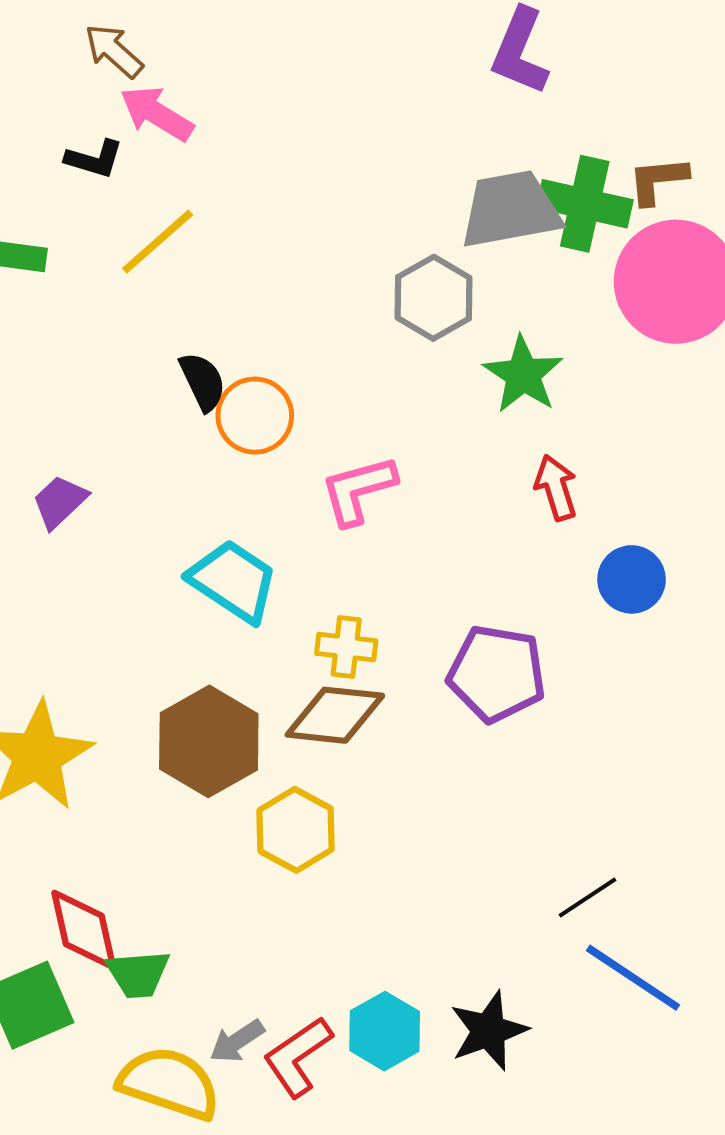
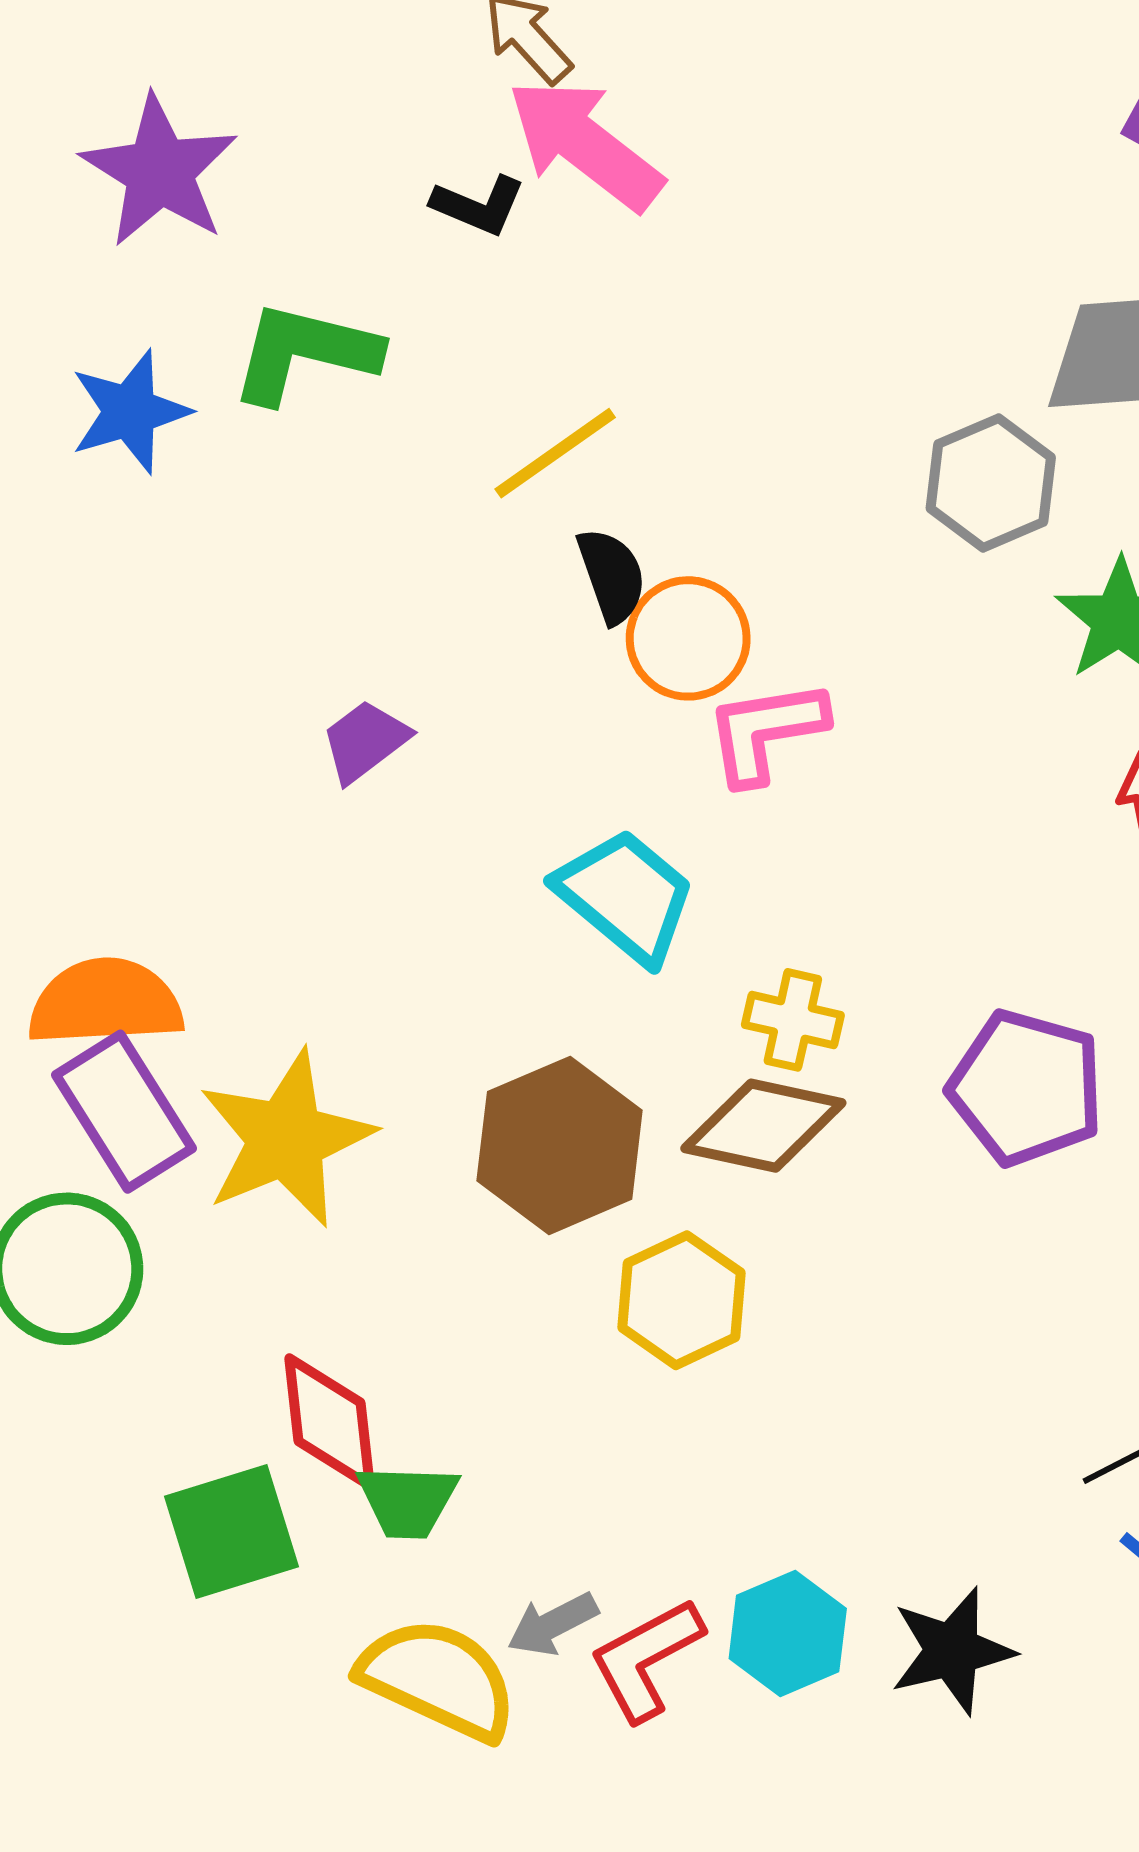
pink arrow: (157, 114) -> (585, 144), size x1.4
yellow line: (158, 242) -> (555, 453), moved
pink L-shape: (358, 490) -> (766, 731), moved

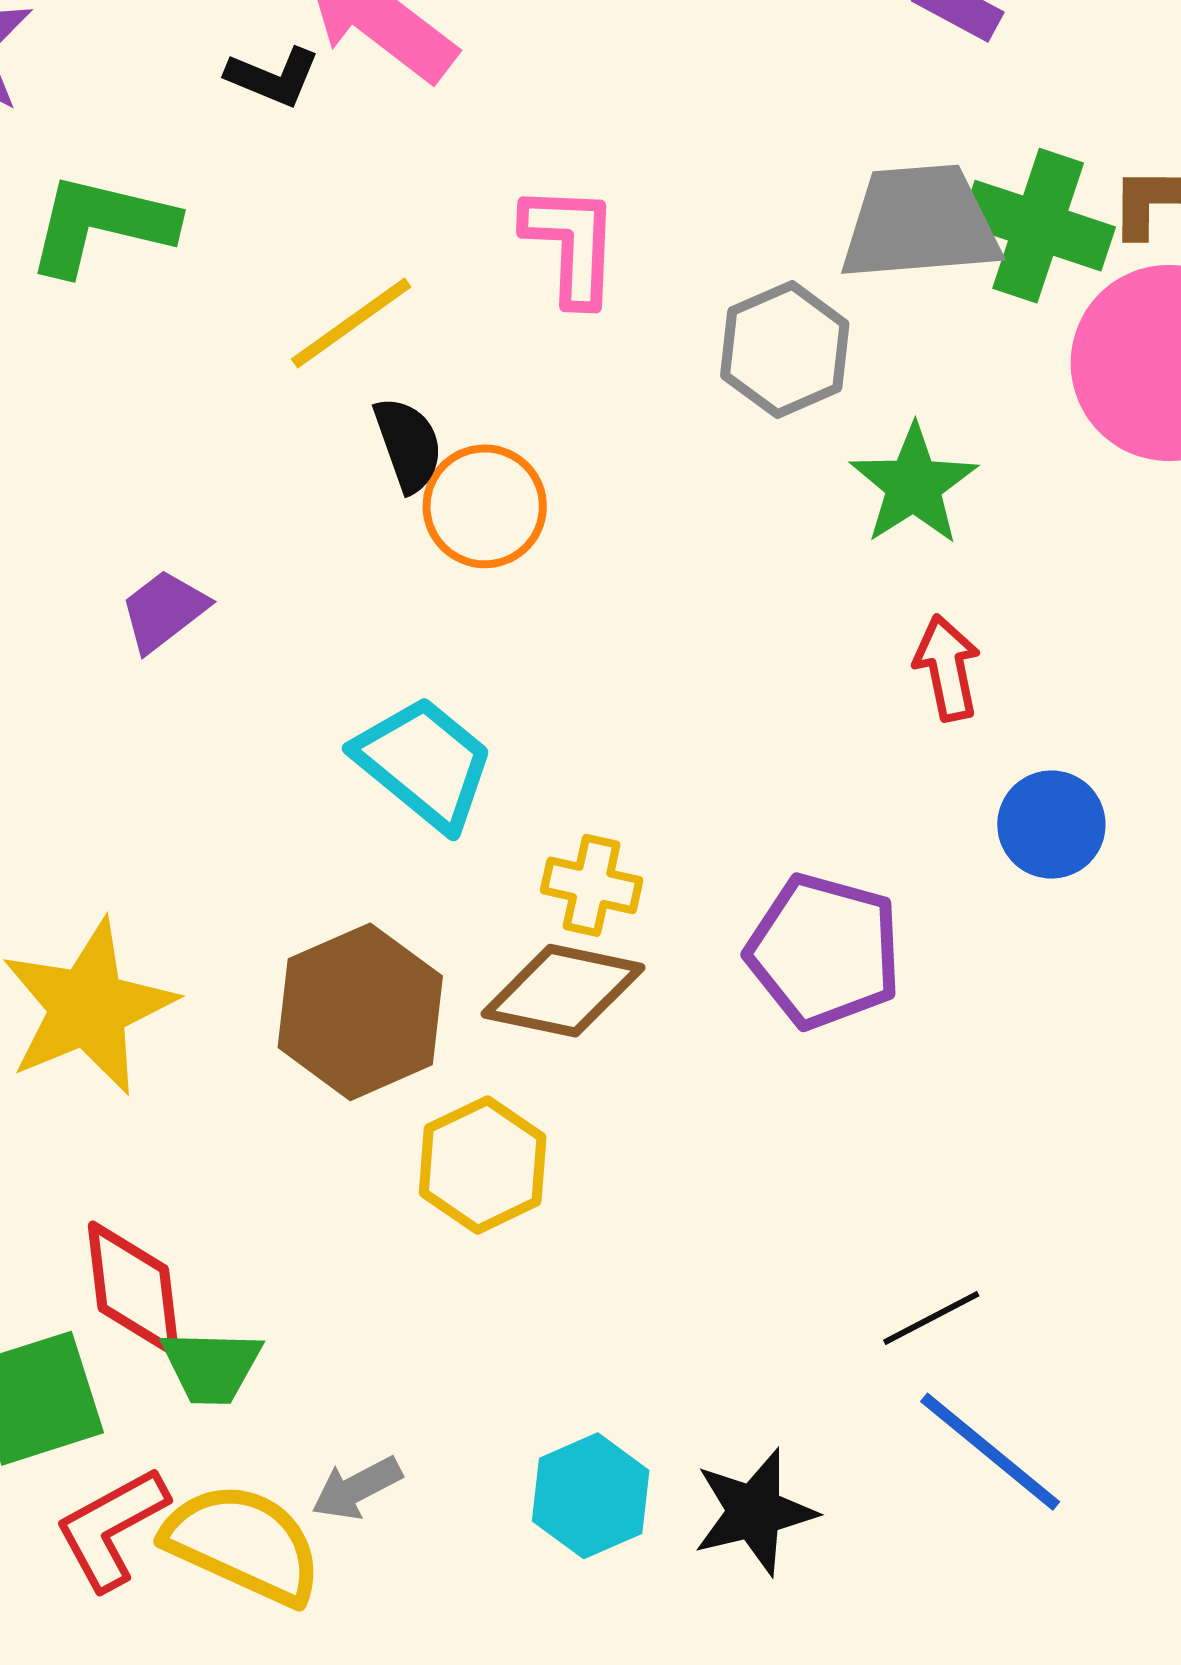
pink L-shape: (766, 731) -> (571, 244), moved, turned 102
red L-shape: (646, 1659) -> (111, 1528), moved

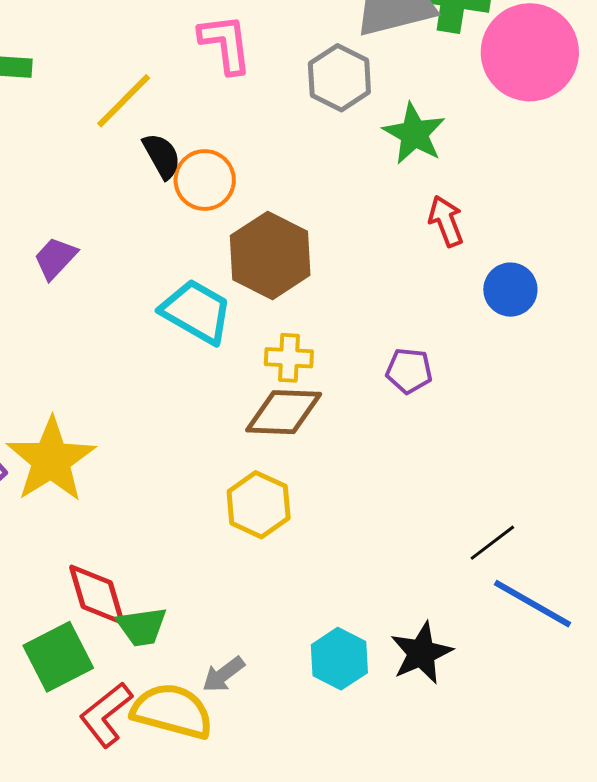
purple pentagon: (824, 951) -> (409, 371), size x0.6
brown hexagon: (360, 1012) -> (270, 255), moved

